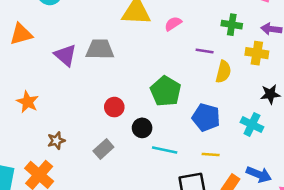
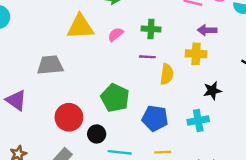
green cross: (232, 25) -> (151, 29), moved
purple triangle: (65, 55) -> (16, 100), moved
red circle: (114, 107) -> (69, 117), size x1.5
cyan cross: (252, 125) -> (198, 121), turned -30

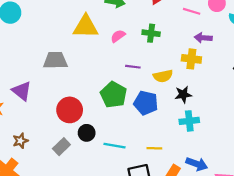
purple line: (147, 57) -> (133, 67), moved
yellow semicircle: (167, 74) -> (163, 76), turned 66
black star: (212, 91) -> (183, 94), moved
blue pentagon: (155, 118) -> (146, 103), moved
black circle: (97, 134) -> (87, 133), moved

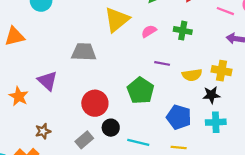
yellow triangle: (86, 27) -> (117, 20), turned -44
yellow cross: (191, 59) -> (222, 71), moved
blue pentagon: (146, 103) -> (179, 117), moved

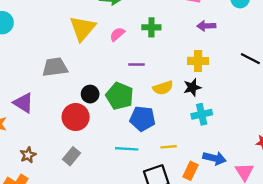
yellow semicircle: (192, 75) -> (163, 88), moved
blue pentagon: (179, 117) -> (143, 119), moved
black circle: (111, 128) -> (90, 94), moved

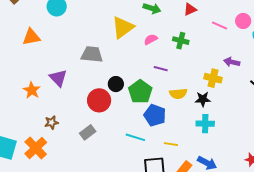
purple arrow: (206, 26) -> (232, 62), moved

